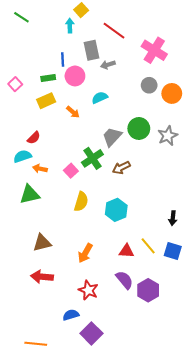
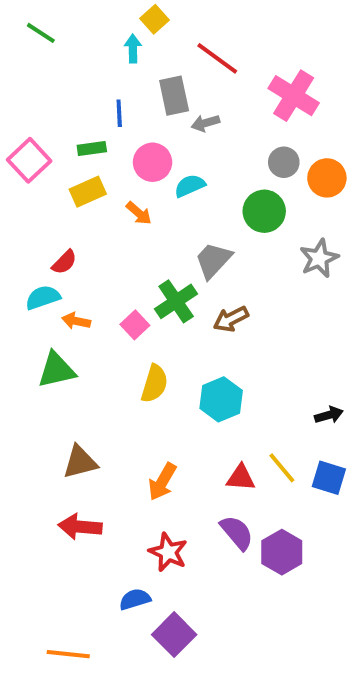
pink circle: (75, 76) -> (153, 162), moved
pink square: (15, 84) -> (29, 160), size x1.5
green circle: (139, 128) -> (264, 211), moved
black arrow: (173, 218) -> (329, 415), turned -112

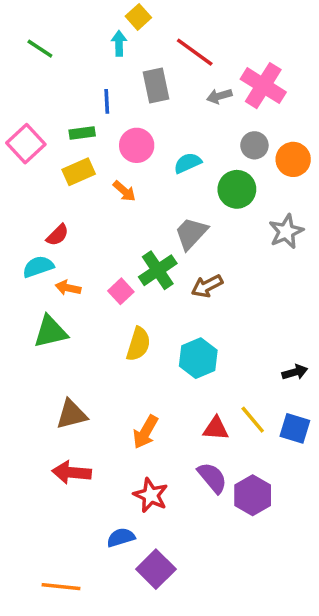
green line: (41, 33) -> (40, 49), moved
gray arrow: (205, 123) -> (219, 96), moved
cyan semicircle: (190, 186) -> (188, 163), moved

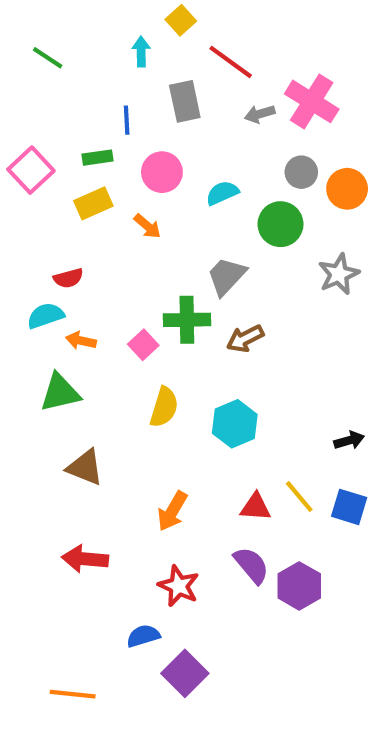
yellow square: (138, 17) -> (181, 20), moved
red semicircle: (58, 235) -> (68, 278), turned 30
green cross: (158, 270) -> (187, 320), turned 33
brown triangle: (72, 414) -> (85, 467), moved, turned 36

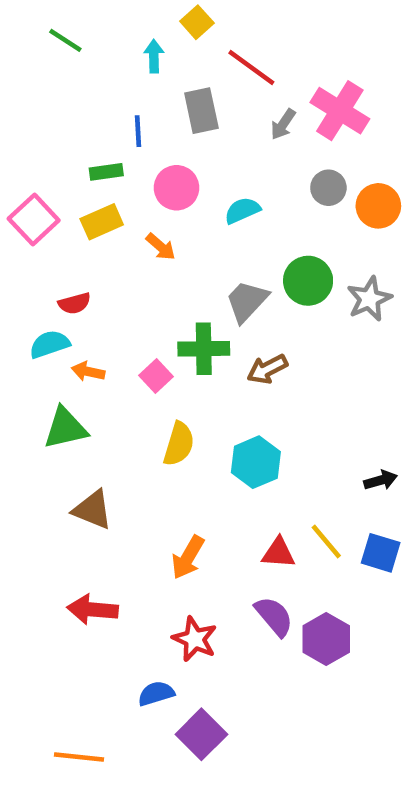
green line: (48, 58) -> (65, 40), moved
gray arrow: (260, 114) -> (283, 124), turned -40
pink square: (31, 170) -> (34, 219), moved
green circle: (280, 224) -> (308, 281), moved

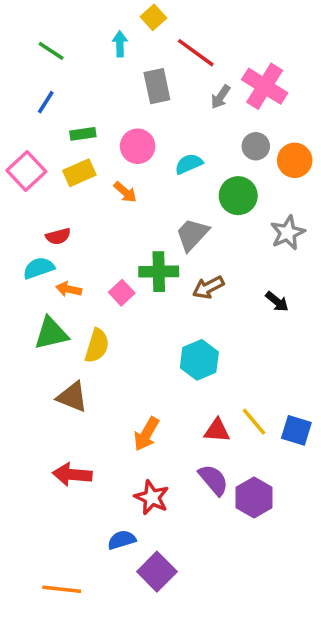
green line: (65, 40) -> (51, 51), moved
blue line: (138, 131) -> (46, 102), moved, turned 35
green circle: (308, 281) -> (238, 196), moved
yellow semicircle: (179, 444) -> (97, 346), moved
black arrow: (381, 480) -> (277, 302), moved, turned 55

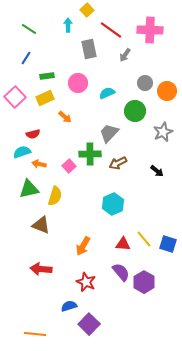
pink cross: (265, 86) -> (150, 30), moved, turned -30
orange arrow: (125, 192) -> (65, 117), moved

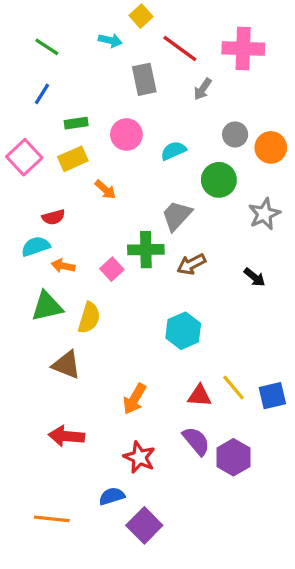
cyan arrow: (68, 25) -> (110, 40), turned 104
blue square: (168, 244) -> (272, 396), turned -30
orange line: (35, 334) -> (52, 519), moved

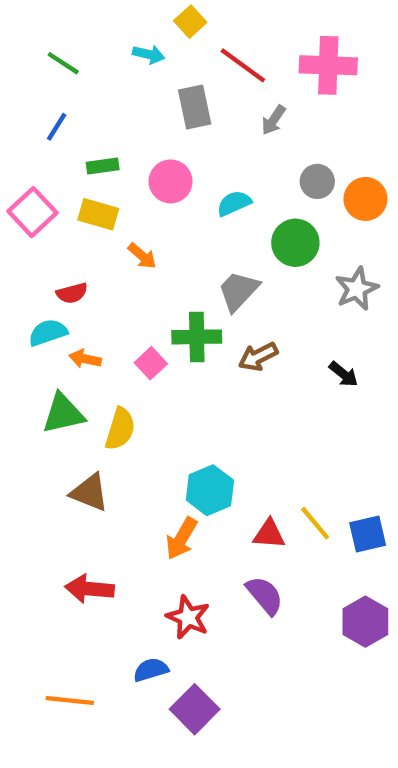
yellow rectangle: (73, 159) -> (98, 214), turned 40
cyan hexagon: (183, 331) -> (210, 490), moved
purple hexagon: (233, 457) -> (365, 622), moved

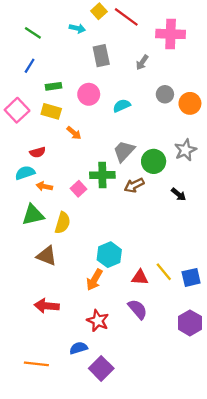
red line: (243, 65) -> (126, 17), moved
green circle: (295, 243) -> (154, 161), moved

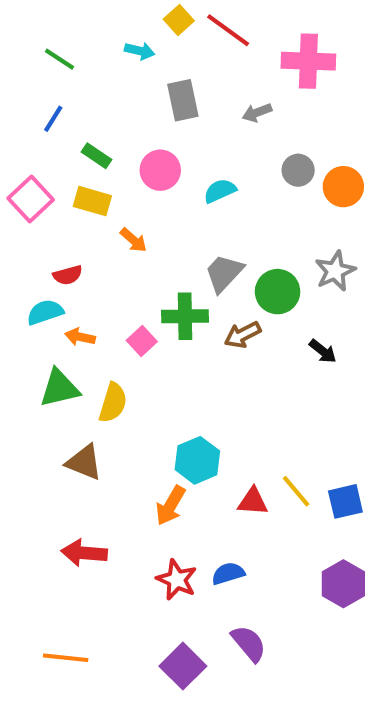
gray arrow: (142, 62) -> (257, 113), turned 35
green rectangle: (53, 86) -> (96, 156), turned 42
purple semicircle: (138, 309) -> (249, 643), moved
blue semicircle: (78, 348) -> (228, 573), moved

